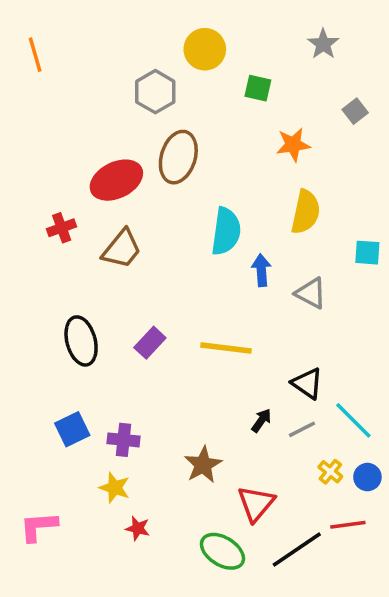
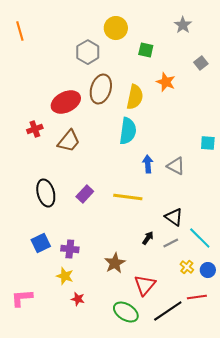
orange star: (293, 145) -> (166, 82), turned 30
yellow semicircle: (306, 212) -> (135, 97), moved
blue arrow: (261, 270) -> (148, 164), moved

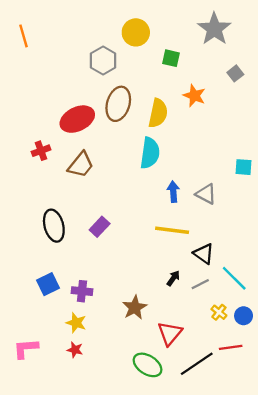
gray star: (183, 25) -> (214, 29), size x1.6
yellow line: (128, 197) -> (172, 230), moved
red star: (78, 299) -> (75, 350), moved

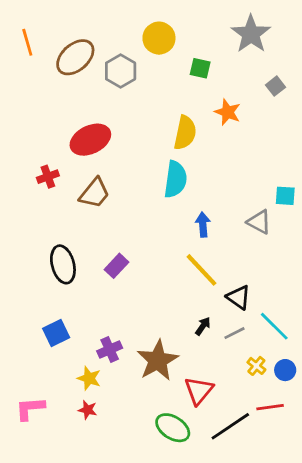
brown ellipse: (118, 104) -> (75, 57), moved, turned 32
gray triangle: (206, 194) -> (259, 222), moved
yellow line: (172, 230) -> (202, 270), turned 40
purple cross: (82, 291) -> (110, 349), moved, turned -30
brown star: (135, 308) -> (158, 360), size x1.4

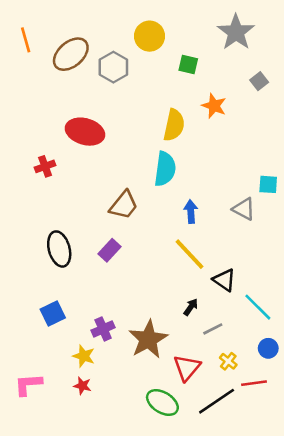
red ellipse: (90, 140) -> (85, 132), turned 42
brown trapezoid: (95, 193) -> (124, 205), moved
gray line: (234, 333) -> (213, 329), moved
yellow cross: (256, 366) -> (228, 361), moved

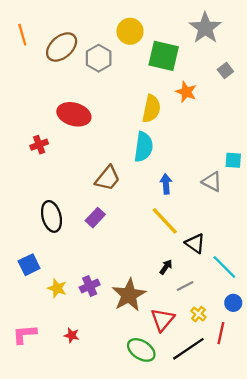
green square: (188, 64) -> (164, 56), size x1.8
blue square: (53, 313) -> (29, 265), moved
yellow star: (84, 356) -> (57, 288), moved
red line: (254, 383) -> (221, 333), turned -70

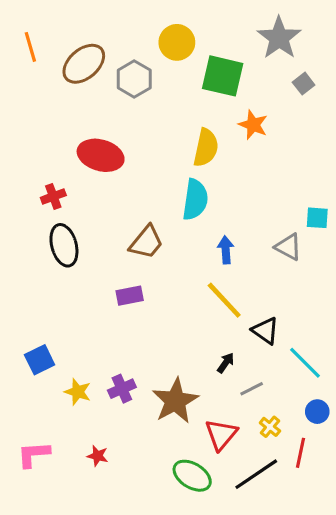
gray square: (225, 71) -> (304, 84), moved
black ellipse: (51, 216) -> (64, 245), moved
purple rectangle: (95, 218) -> (130, 296), turned 36

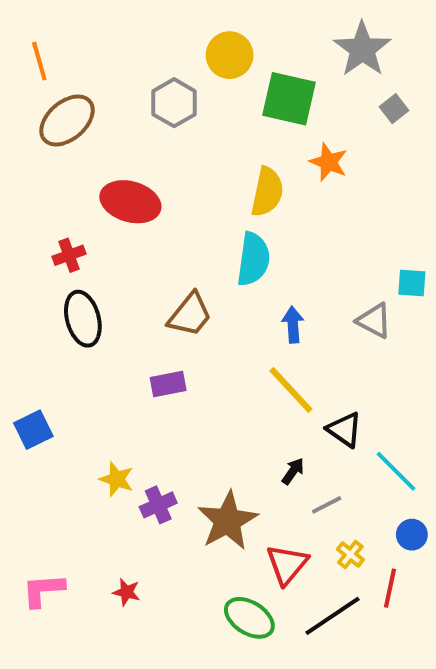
brown ellipse: (84, 64) -> (67, 120), moved
blue square: (40, 360) -> (33, 430), moved
yellow star: (78, 392) -> (117, 479), moved

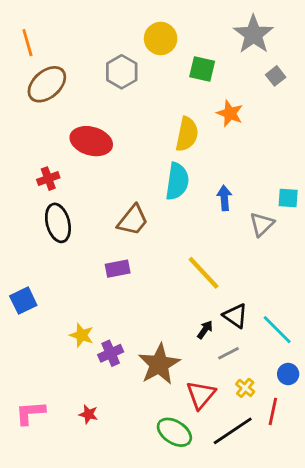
green square: (289, 99) -> (202, 69), size x0.7
gray triangle: (374, 321) -> (262, 224), turned 48
blue arrow: (293, 325) -> (224, 198), moved
black triangle: (344, 430) -> (235, 316), moved

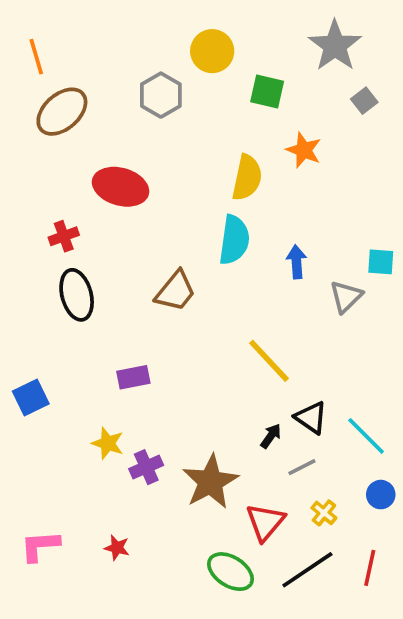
purple rectangle: (118, 269) -> (133, 377), moved
red line: (273, 411) -> (370, 568), moved

